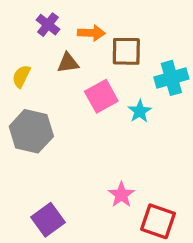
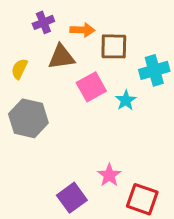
purple cross: (48, 25) -> (43, 22), turned 30
brown triangle: (68, 63) -> (61, 57), size x1.4
purple square: (48, 220) -> (72, 198), moved

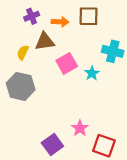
brown square: (114, 46) -> (89, 16), moved
yellow semicircle: (19, 69) -> (23, 52), moved
cyan cross: (154, 70) -> (113, 51), turned 30

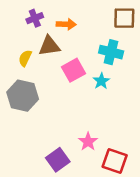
brown square: (89, 16) -> (124, 18), moved
cyan cross: (113, 51) -> (111, 52), moved

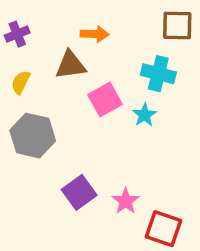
purple cross: (35, 18) -> (17, 34), moved
yellow semicircle: (25, 58) -> (21, 82), moved
purple square: (58, 160) -> (79, 192), moved

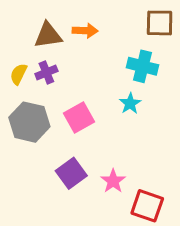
purple cross: (17, 34) -> (46, 73), moved
brown triangle: (71, 65) -> (48, 35), moved
pink square: (105, 99) -> (79, 117), moved

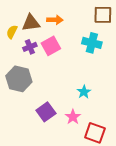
yellow semicircle: (19, 74) -> (12, 32), moved
cyan star: (130, 104) -> (84, 92), moved
pink square: (79, 117) -> (51, 46), moved

